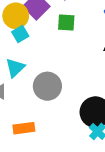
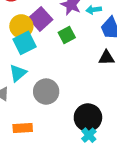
green square: (66, 22) -> (67, 35), turned -35
cyan square: (20, 34) -> (25, 43), size x1.5

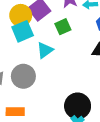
cyan triangle: (18, 73) -> (45, 50), moved
gray circle: (46, 92) -> (23, 76), moved

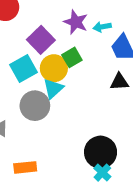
yellow circle: (21, 15) -> (54, 68), moved
gray circle: (23, 76) -> (35, 106), moved

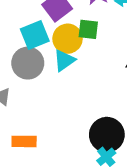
green square: (72, 57) -> (88, 29), turned 30
gray circle: (35, 106) -> (28, 63), moved

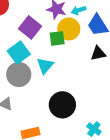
yellow circle: (68, 39) -> (69, 29), moved
black circle: (107, 135) -> (62, 105), moved

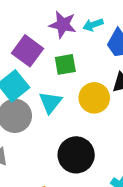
yellow circle: (69, 29) -> (94, 98), moved

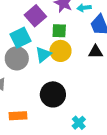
yellow circle: (94, 98) -> (61, 51), moved

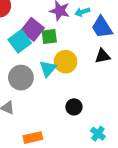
green square: (59, 31) -> (49, 36), moved
cyan square: (20, 38) -> (20, 41), moved
black circle: (53, 94) -> (74, 107), moved, size x0.6

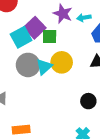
gray circle: (21, 78) -> (28, 65), moved
black circle: (74, 107) -> (88, 101), moved

